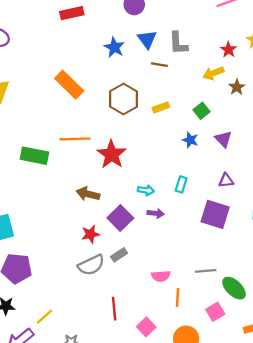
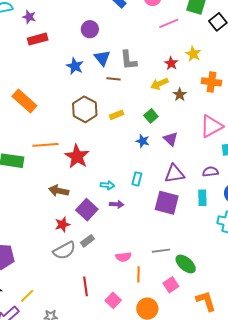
orange rectangle: (69, 85) -> (24, 101), moved
purple triangle: (226, 180) -> (174, 174), size x1.5

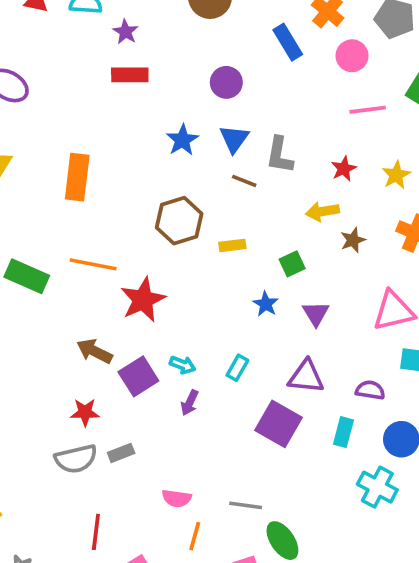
red star: (171, 63) -> (344, 169), moved
orange rectangle: (24, 101) -> (77, 177), turned 40
purple arrow: (117, 204) -> (190, 403), turned 96
purple square: (87, 210) -> (138, 376), moved

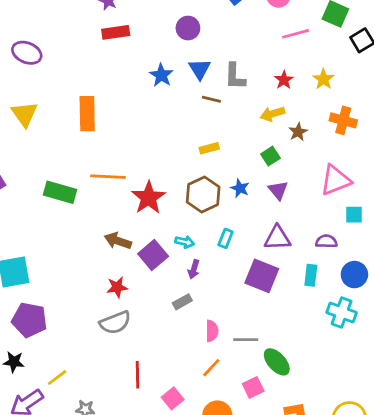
brown hexagon: (179, 221) -> (203, 194), moved
green square: (292, 264) -> (270, 156), moved
gray rectangle: (121, 453) -> (182, 302), moved
pink semicircle: (177, 498) -> (212, 331), moved, turned -90
orange line: (195, 536) -> (211, 368), turned 35

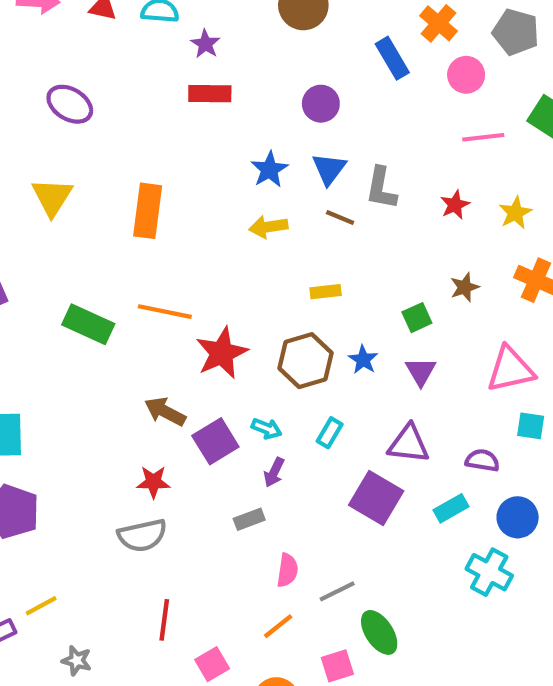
yellow arrow: (272, 114) -> (268, 227), moved
cyan rectangle: (311, 275) -> (451, 508), turned 45
gray line: (246, 340) -> (337, 591), turned -35

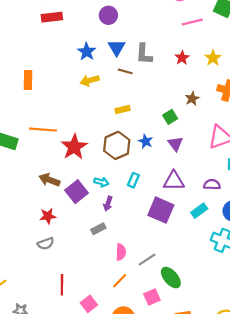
orange rectangle: (148, 211) -> (28, 80), size x0.7
gray semicircle: (142, 535) -> (46, 244), size x0.7

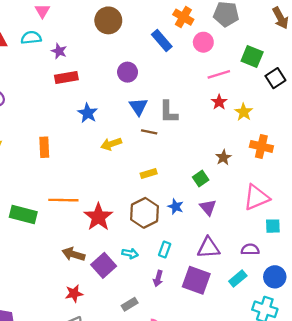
blue star: (87, 52) -> (88, 113), moved
red star: (182, 58) -> (219, 102), moved
purple arrow: (108, 204) -> (158, 278), moved

